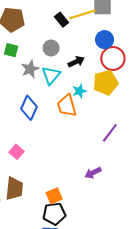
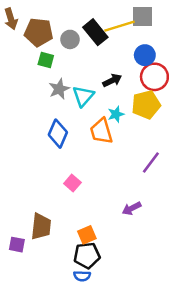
black rectangle: (62, 20) -> (95, 32), size x1.5
gray circle: (51, 48) -> (70, 39), moved
green square: (11, 50) -> (46, 60), moved
pink square: (16, 152) -> (72, 183), moved

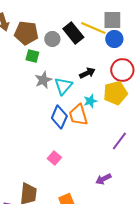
yellow line: (119, 26) -> (93, 28), turned 40
blue circle: (145, 55) -> (114, 39), moved
blue diamond: (58, 134) -> (59, 117), moved

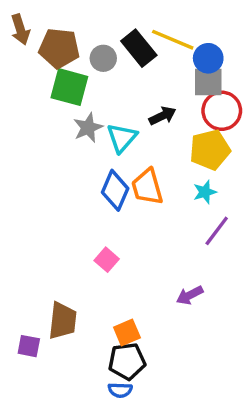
gray square: (112, 20) -> (208, 82), moved
green square: (32, 56) -> (69, 87), size x1.6
cyan star: (90, 101) -> (205, 192), moved

